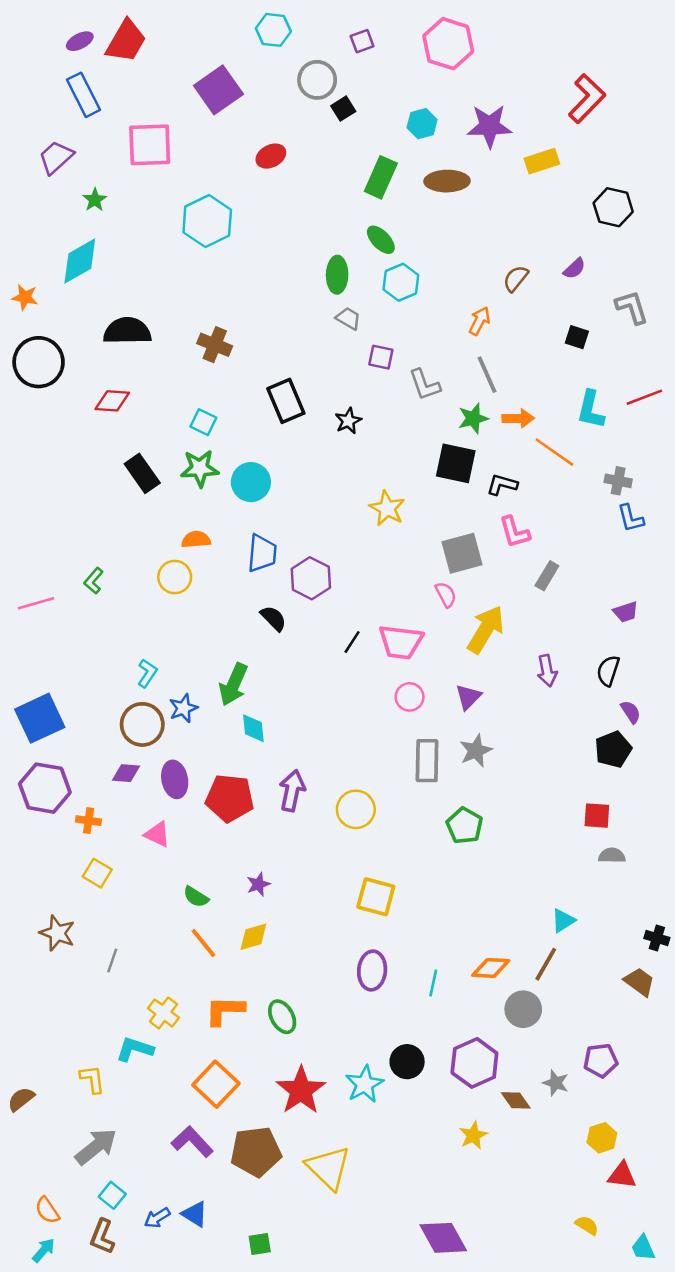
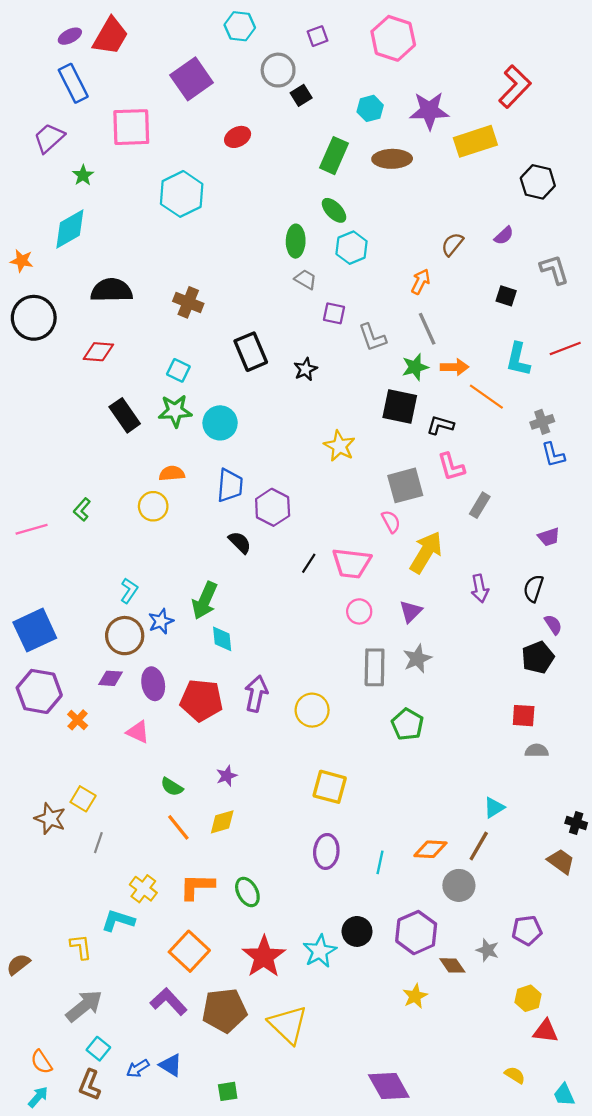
yellow rectangle: (542, 161) -> (475, 141), size x1.4
gray cross: (618, 481) -> (542, 422), turned -30
orange cross: (89, 821) -> (78, 720), turned 35
yellow square: (97, 873) -> (83, 799), moved

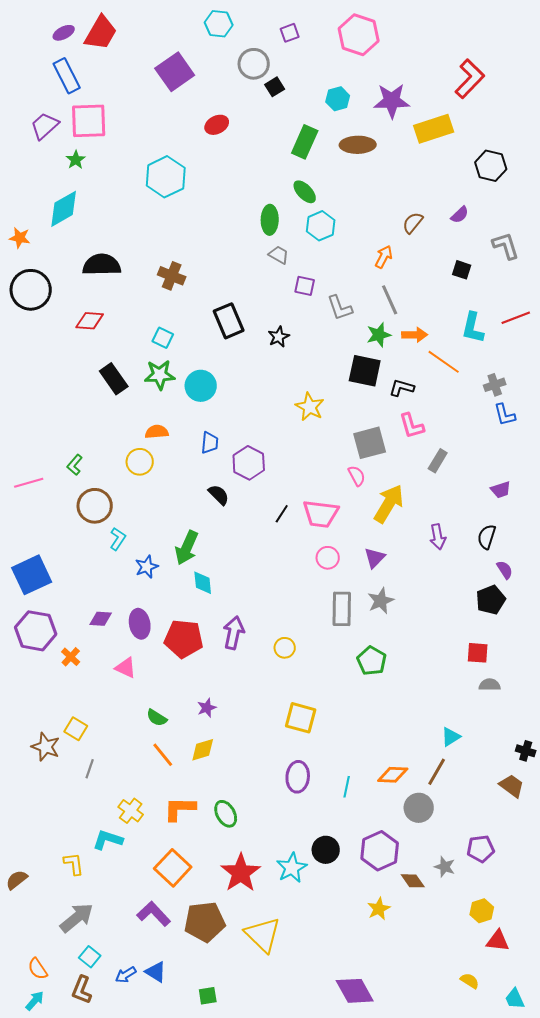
pink square: (131, 127) -> (89, 121), moved
blue trapezoid: (230, 485) -> (210, 443), size x0.7
brown circle: (125, 636) -> (95, 506), moved
yellow circle: (312, 710) -> (285, 648), size x0.7

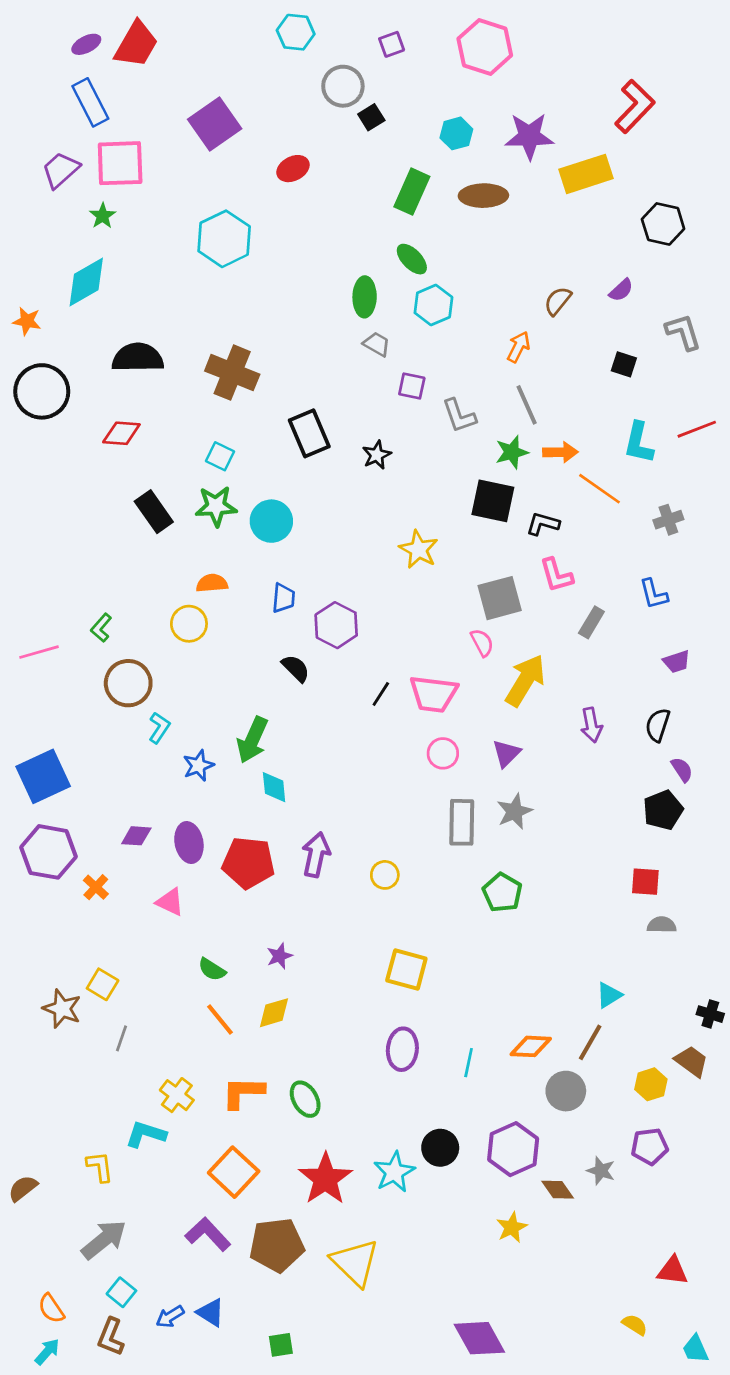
purple square: (175, 72) -> (215, 124), moved
brown cross: (172, 276) -> (232, 373), size x1.4
blue L-shape: (505, 415) -> (654, 594), moved
yellow hexagon: (482, 911) -> (651, 1084), moved

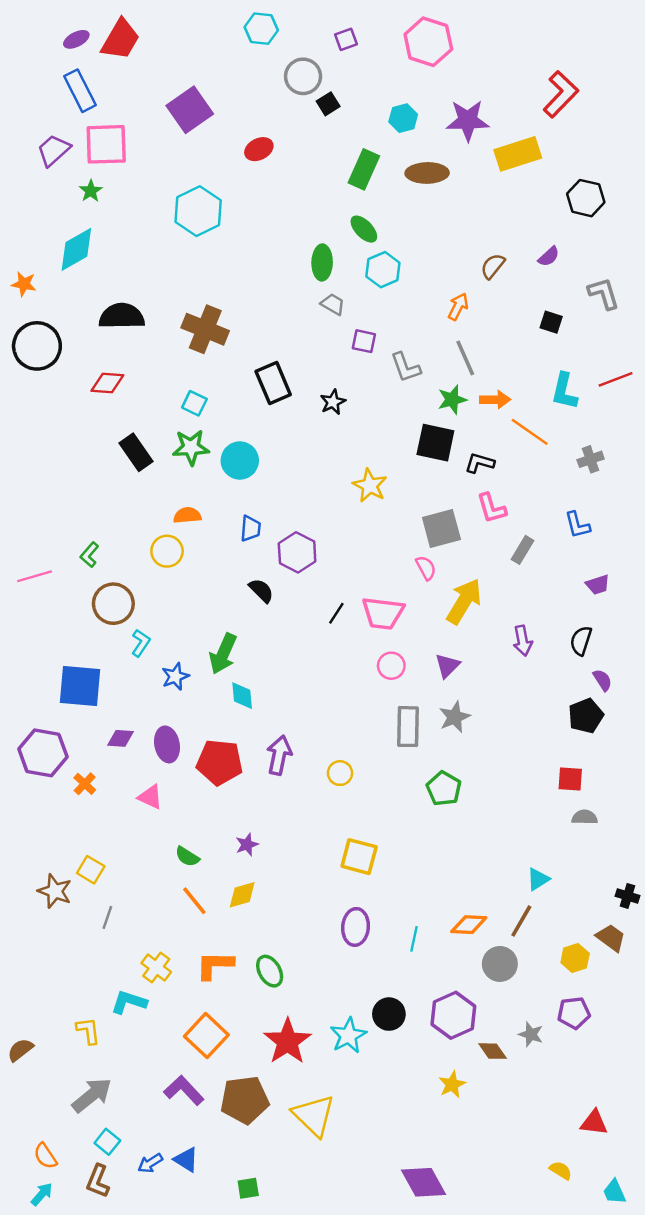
blue square: (43, 776) -> (80, 686), moved, turned 30

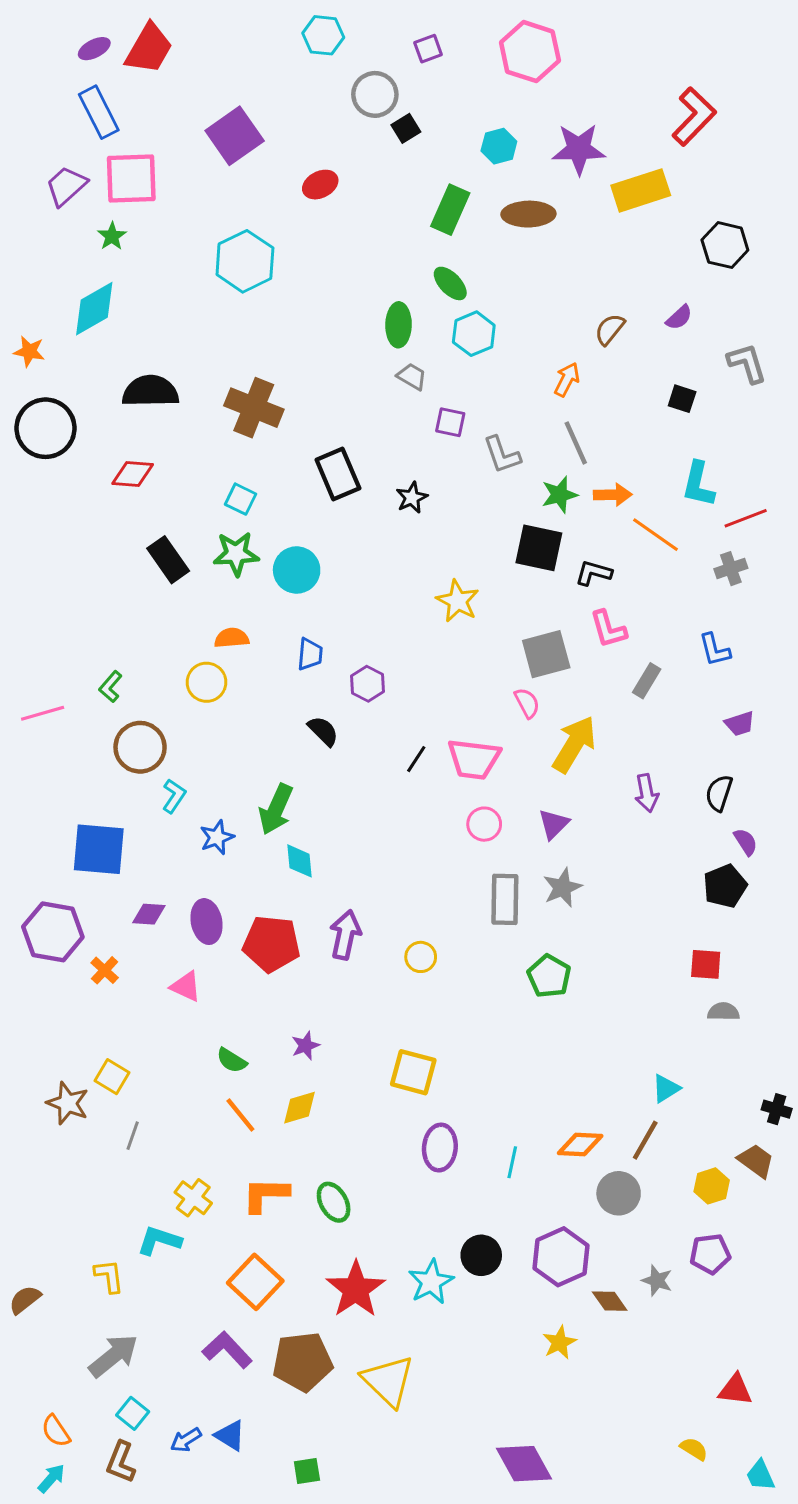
red line: (616, 379) -> (746, 518), moved
purple hexagon: (297, 552) -> (367, 684), size x0.7
yellow square: (359, 857) -> (413, 1072), moved

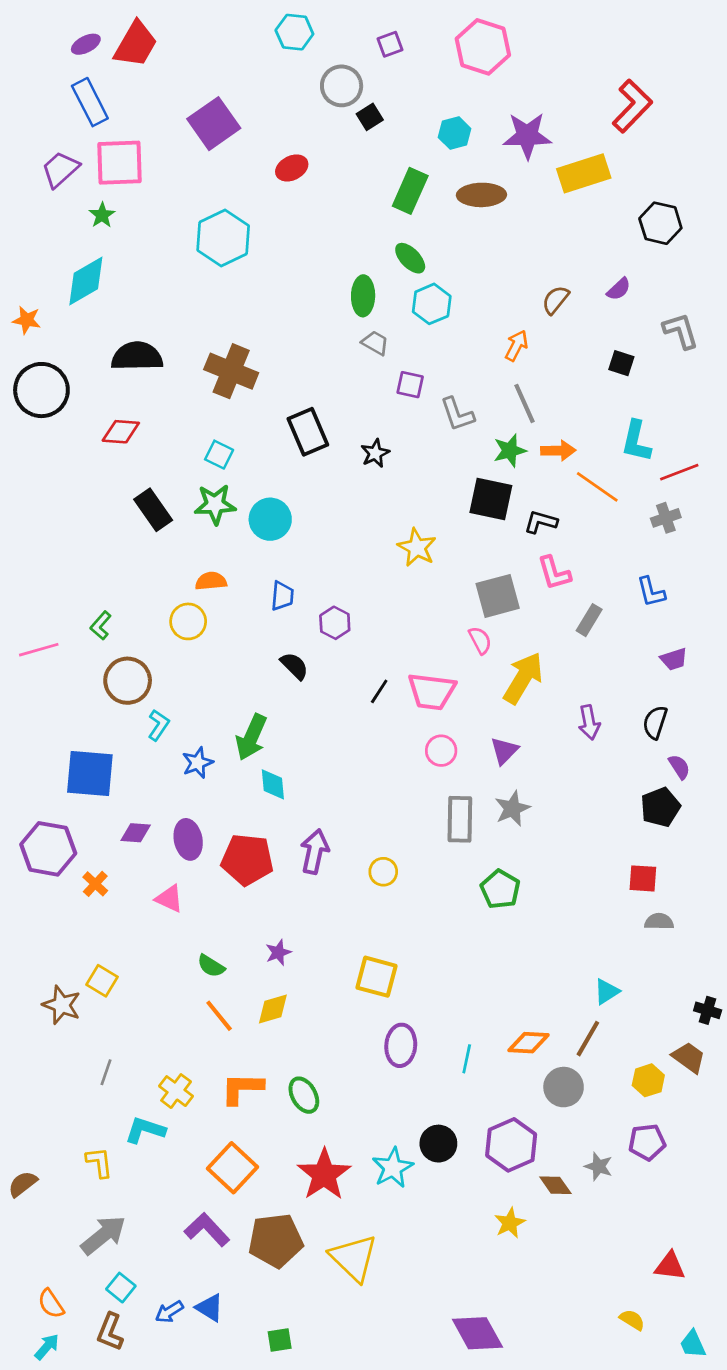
gray line: (133, 1136) -> (106, 1072), moved

